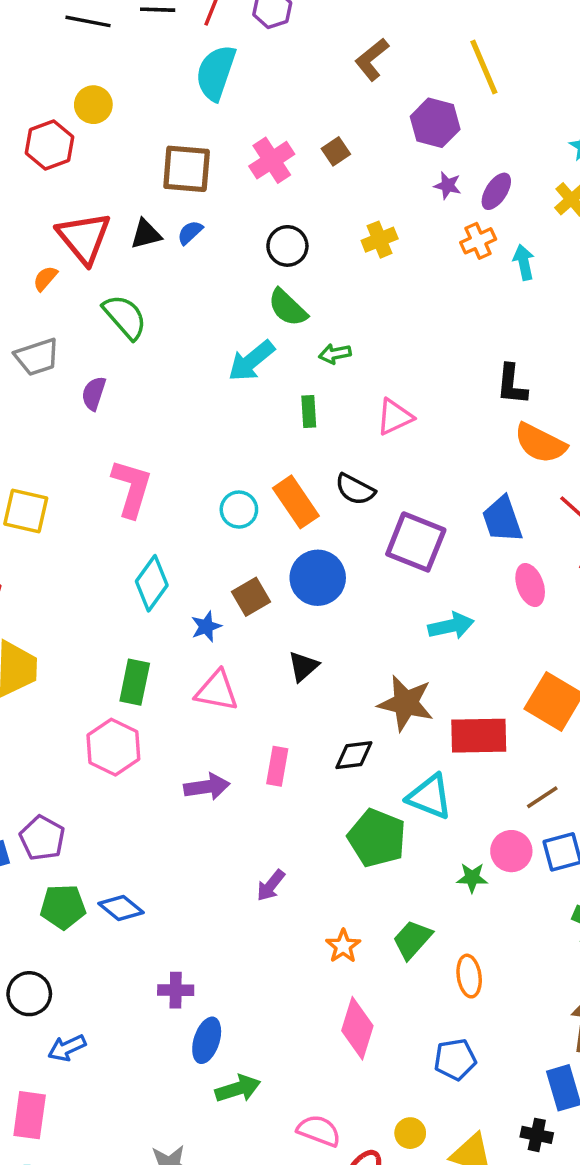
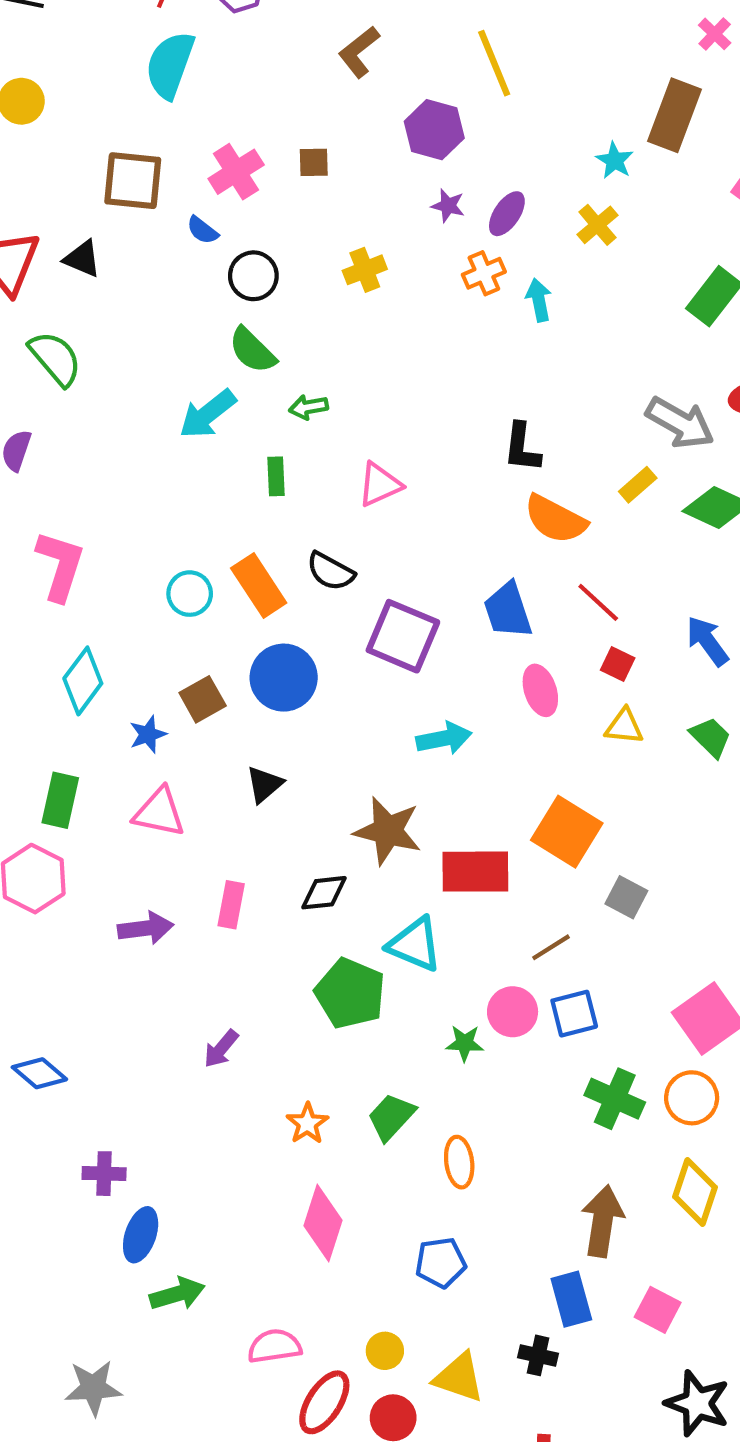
brown square: (336, 151) -> (314, 162), turned 32
blue semicircle: (190, 232) -> (202, 230), moved, turned -100
black triangle: (146, 234) -> (82, 259), turned 36
pink semicircle: (319, 1131) -> (274, 1346), turned -30

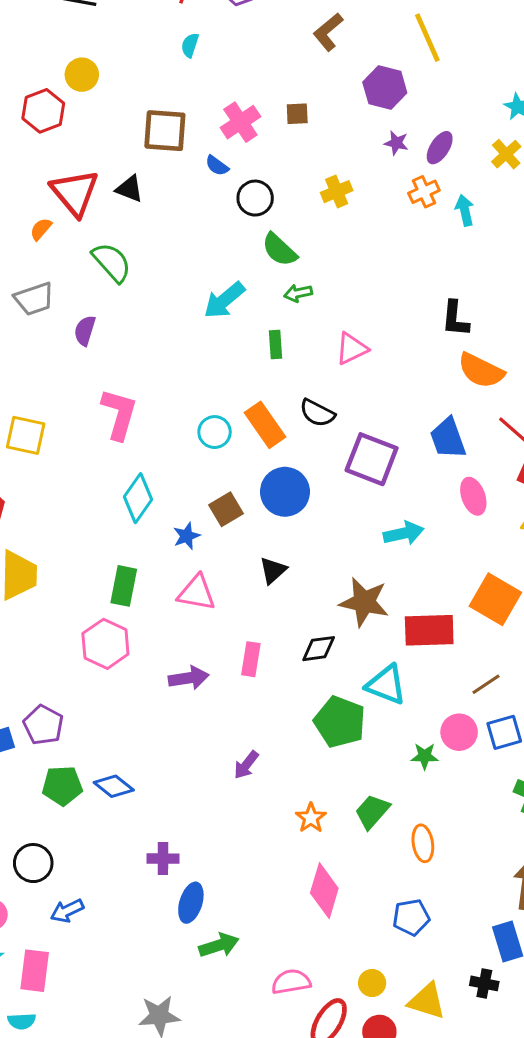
cyan semicircle: (170, 65) -> (190, 45), size x0.5
green semicircle: (252, 350) -> (279, 250), moved

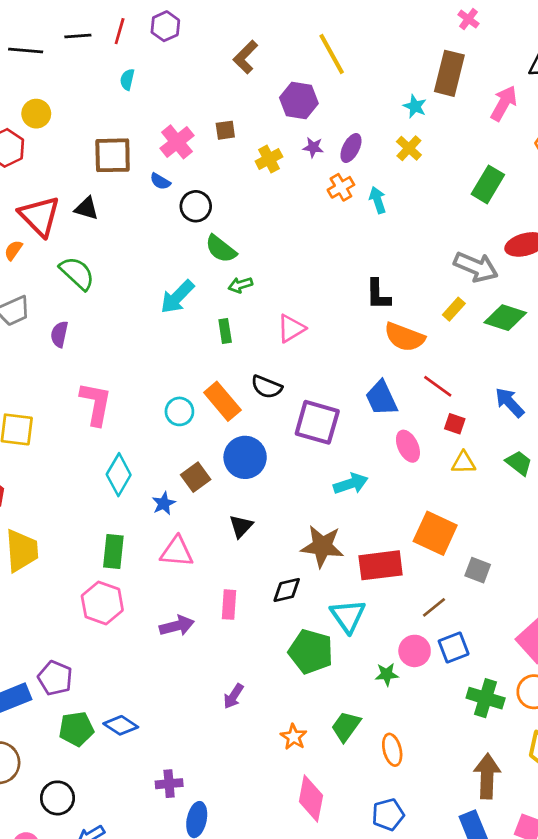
yellow cross: (337, 192) -> (269, 159), moved
cyan triangle: (386, 685) -> (348, 616), turned 39

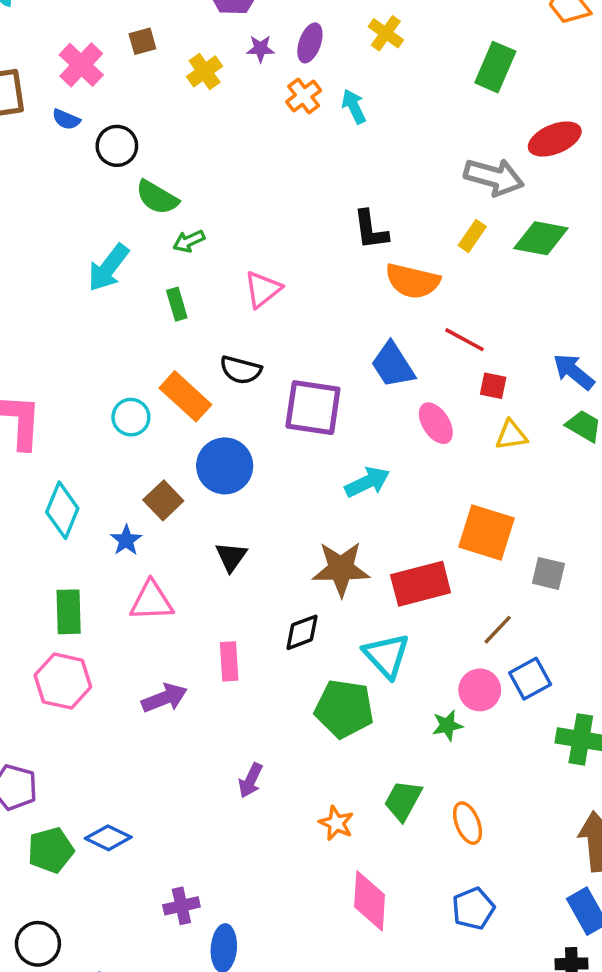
blue arrow: (510, 402) -> (574, 372), moved

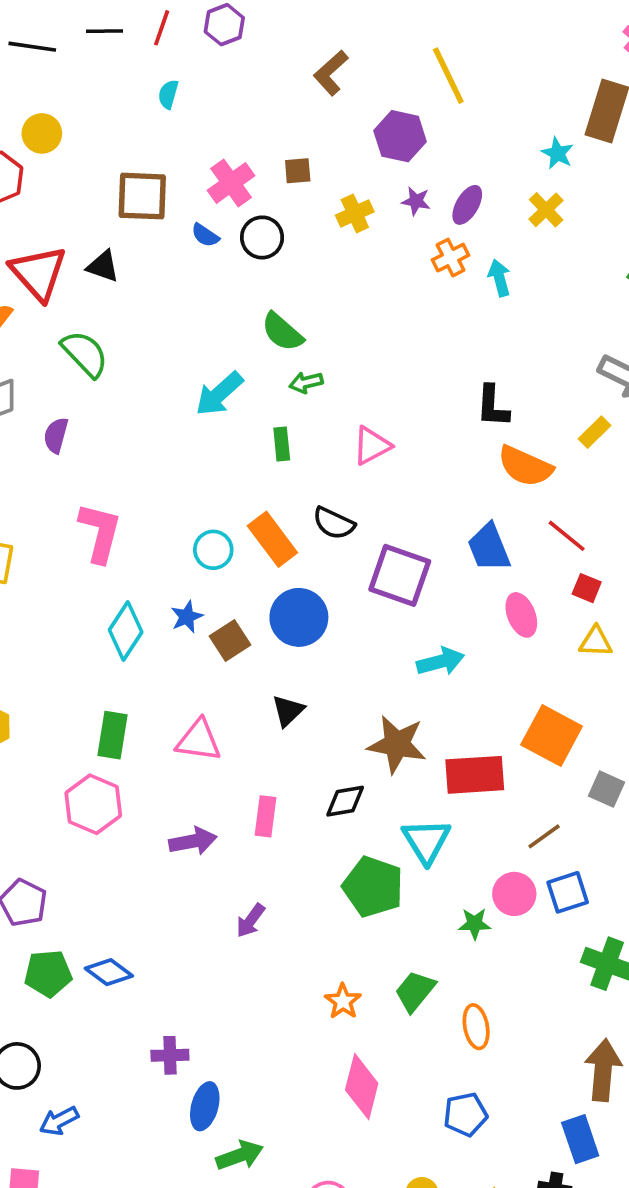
black circle: (117, 146) -> (262, 237), moved
blue star: (126, 540) -> (187, 617), moved
purple arrow: (251, 780) -> (250, 921), moved

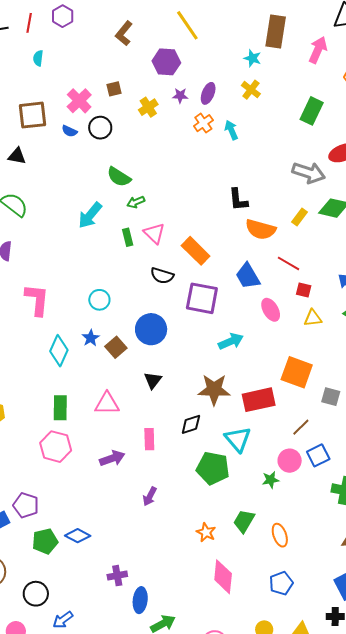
yellow rectangle: (594, 432) -> (299, 217), moved
pink triangle: (372, 446) -> (154, 233), moved, turned -40
orange rectangle: (272, 539) -> (196, 251), moved

